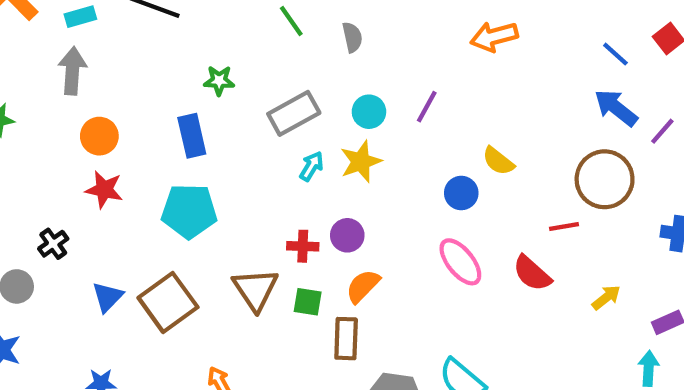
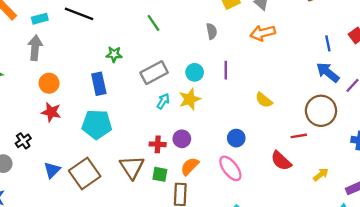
gray semicircle: (352, 37) -> (212, 31), moved
blue line: (615, 54) -> (328, 43), turned 35
purple line: (427, 107) -> (226, 70), turned -30
blue circle: (461, 193) -> (236, 138), moved
pink ellipse: (460, 262) -> (230, 168), moved

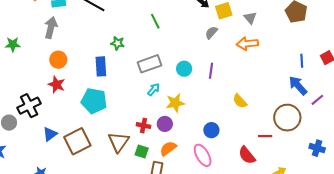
gray semicircle: (212, 31) -> (211, 33), moved, turned -136
yellow star: (190, 99) -> (175, 103), moved
black cross: (23, 141) -> (29, 106), size x1.6

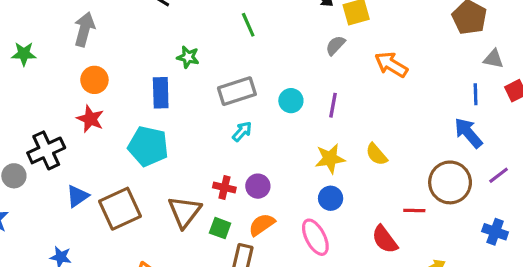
gray triangle: (250, 18) -> (493, 59), moved, turned -40
orange arrow: (247, 44) -> (391, 65), turned 35
purple line: (317, 100) -> (499, 175), moved
yellow star: (175, 103) -> (330, 159), moved

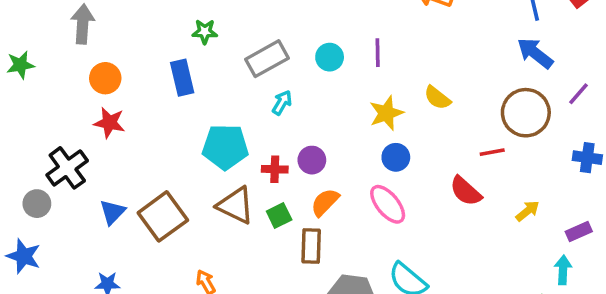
cyan pentagon: (148, 146) -> (225, 147), moved
brown triangle: (184, 212) -> (236, 205), turned -30
green square: (220, 228) -> (279, 216), turned -35

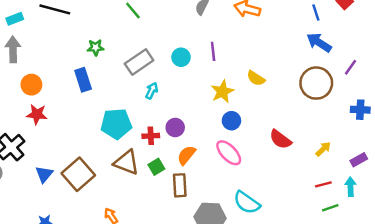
red line: (492, 152) -> (323, 184), moved

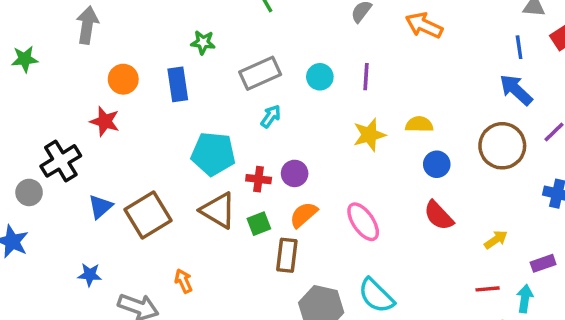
yellow semicircle: (256, 78) -> (419, 124), turned 138
orange circle: (31, 85) -> (123, 79), moved
blue circle: (231, 121) -> (437, 164), moved

